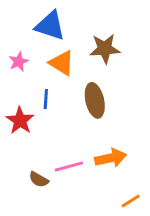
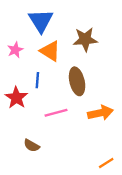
blue triangle: (50, 26) -> (41, 21), turned 40
orange arrow: (111, 158) -> (100, 113), moved
pink line: (69, 167) -> (56, 113), moved

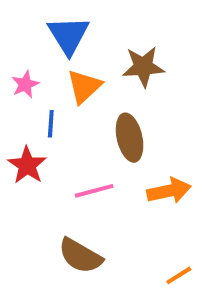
orange triangle: (50, 51) -> (84, 86), turned 45
blue line: (37, 80) -> (51, 124), moved
brown semicircle: (32, 146) -> (80, 256), moved, size x1.6

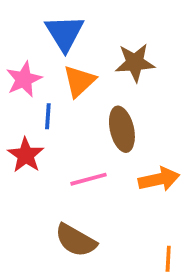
pink star: (25, 84) -> (24, 79), size x1.4
orange line: (179, 275) -> (168, 259), turned -55

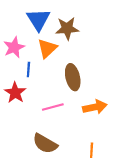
brown star: (135, 63) -> (67, 28), moved
orange line: (168, 259) -> (92, 150), moved

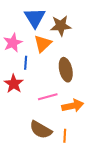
orange arrow: (95, 107) -> (73, 106), moved
orange line: (92, 150) -> (65, 136), moved

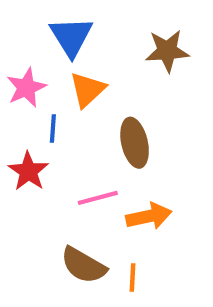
brown star: (61, 26) -> (167, 51), moved

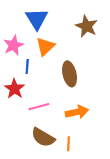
brown star: (167, 51) -> (86, 26), turned 30
pink line: (98, 198) -> (39, 107), moved

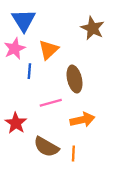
blue triangle: (37, 19) -> (24, 20), moved
red star: (15, 89) -> (16, 123), moved
pink line: (39, 107) -> (51, 103), moved

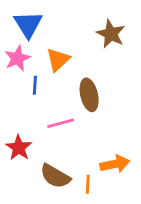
orange arrow: (82, 120) -> (115, 164), moved

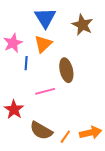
blue triangle: (28, 24) -> (45, 18), moved
orange arrow: (115, 164) -> (91, 133), moved
orange line: (88, 184) -> (65, 137), turned 32

